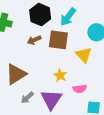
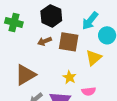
cyan arrow: (68, 17) -> (90, 21), moved
yellow triangle: (84, 55) -> (94, 58), turned 30

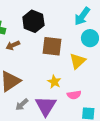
cyan arrow: (90, 21) -> (82, 16), moved
brown arrow: (45, 41) -> (13, 45), moved

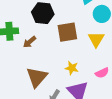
yellow star: (54, 82) -> (72, 68), moved

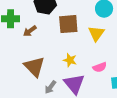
brown triangle: (37, 77) -> (34, 67), turned -30

